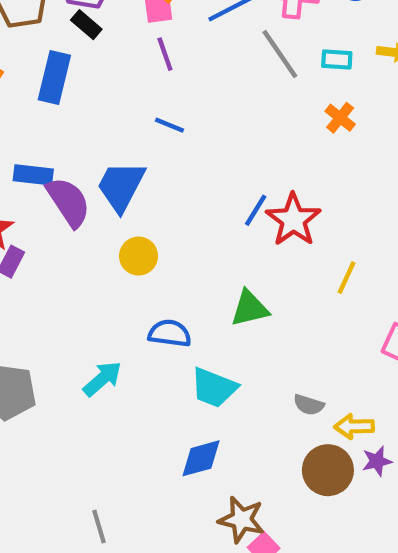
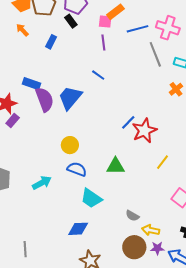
blue rectangle: (54, 78) -> (51, 42), size x0.6
yellow circle: (139, 256) -> (70, 145), moved

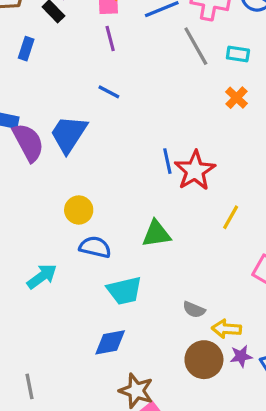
blue line: (128, 122) -> (167, 161), turned -49
cyan trapezoid: (91, 198) -> (124, 291), turned -40

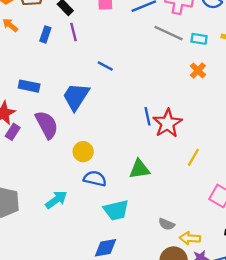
purple line: (110, 38) -> (74, 32), moved
gray line: (196, 46) -> (169, 33), turned -36
purple semicircle: (28, 142) -> (47, 125), moved

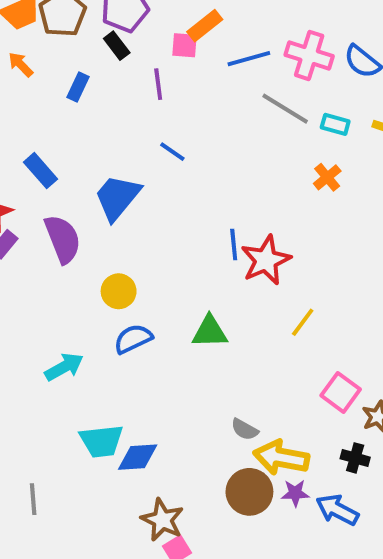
purple line: (74, 32) -> (158, 84), moved
blue rectangle: (29, 86) -> (41, 171), turned 30
blue semicircle: (95, 179) -> (133, 339), turned -45
cyan trapezoid: (116, 210) -> (102, 441), moved
yellow arrow: (190, 238) -> (281, 458), size x1.5

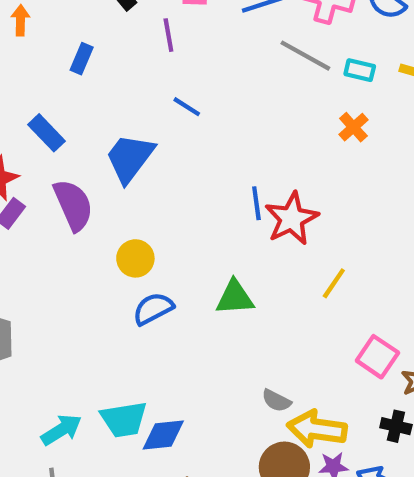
orange arrow: (21, 65) -> (20, 20), turned 48
blue rectangle: (78, 87) -> (82, 59), moved
cyan arrow: (64, 367) -> (61, 430), moved

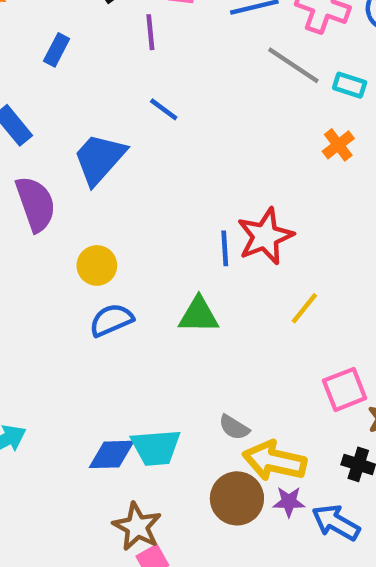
blue line: (256, 203) -> (225, 248), moved
pink square: (377, 357) -> (345, 389), turned 30
cyan trapezoid: (124, 419) -> (156, 447), moved

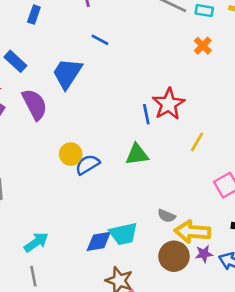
yellow circle: (97, 265) -> (71, 154), moved

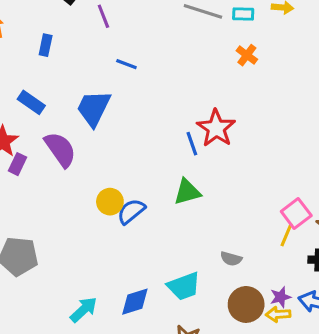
yellow line: (197, 142) -> (287, 235), moved
yellow arrow: (192, 232) -> (278, 314), moved, size x0.6
blue diamond: (99, 241) -> (135, 302), moved

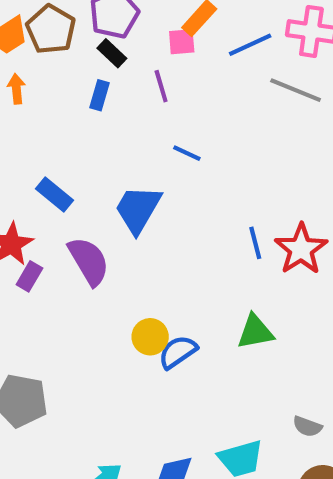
blue rectangle: (46, 45) -> (99, 95), moved
blue line: (192, 144) -> (255, 243), moved

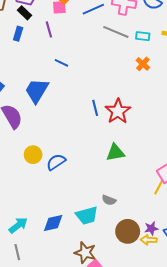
green triangle: (255, 332) -> (115, 153), moved
yellow circle: (150, 337) -> (33, 155), moved
gray semicircle: (307, 427) -> (109, 200), moved

